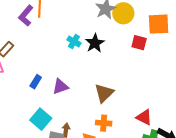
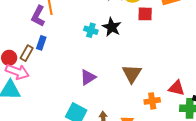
red square: (139, 43) -> (145, 14), moved
blue rectangle: (36, 82) -> (41, 43), moved
orange cross: (104, 123) -> (152, 101), moved

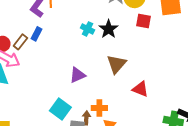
brown triangle: (132, 74) -> (116, 64), moved
red triangle: (177, 88) -> (140, 89), moved
orange cross: (152, 101) -> (99, 108), moved

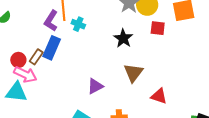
cyan cross: (88, 29) -> (78, 24), moved
blue rectangle: (37, 34) -> (52, 48), size x1.6

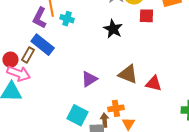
blue rectangle: (52, 48) -> (43, 45), turned -70
brown triangle: (133, 73) -> (128, 74), moved, turned -40

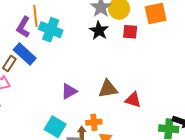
cyan cross: (67, 19) -> (51, 30), size x1.6
black star: (113, 29) -> (99, 30), moved
brown triangle: (128, 74) -> (108, 89), turned -35

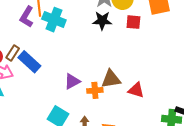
black star: (99, 30) -> (102, 21), turned -30
blue rectangle: (25, 54) -> (29, 62), moved
orange cross: (94, 122) -> (95, 90), moved

